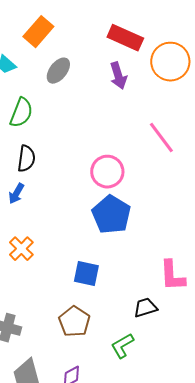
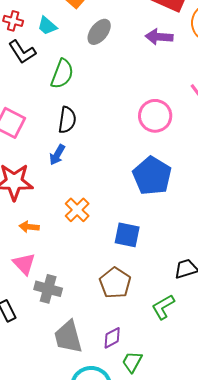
purple arrow: (118, 76) -> (159, 37), turned 112
pink circle: (107, 172) -> (155, 116), moved
orange cross: (21, 249) -> (77, 210), moved

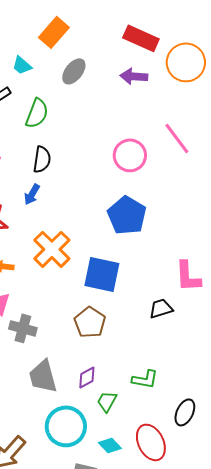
orange cross: (77, 210) -> (52, 249), size x1.5
blue square: (127, 235) -> (102, 274), size x1.4
green L-shape: (163, 307) -> (145, 379), moved, turned -140

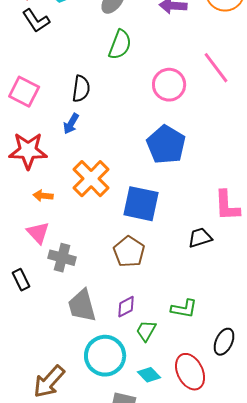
green semicircle: (37, 113) -> (120, 45), moved

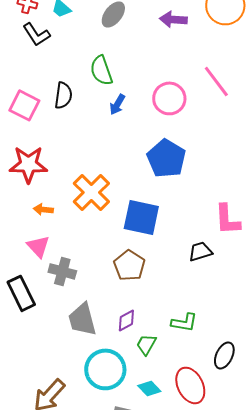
green semicircle: (120, 45) -> (101, 70), moved, turned 140
black semicircle: (81, 89) -> (63, 95), moved
blue arrow: (71, 124) -> (117, 104), moved
black rectangle: (21, 280) -> (21, 293), size x1.6

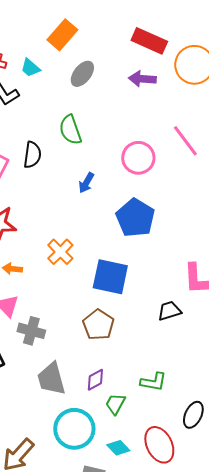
blue arrow: (117, 104) -> (86, 183), moved
orange cross: (91, 192) -> (60, 252), size x0.7

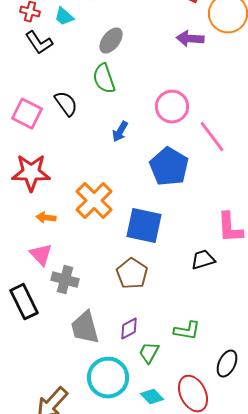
gray ellipse: (82, 74) -> (111, 41), moved
purple arrow: (142, 79) -> (190, 39), moved
pink line: (185, 141) -> (212, 137), moved
black semicircle: (32, 155) -> (66, 104), turned -44
orange cross: (60, 252) -> (94, 201), size x1.4

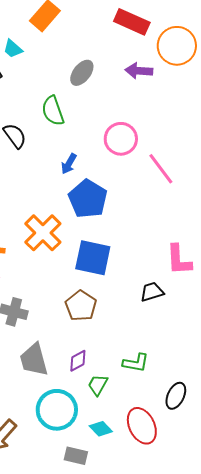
gray ellipse: (111, 41) -> (82, 73), moved
blue pentagon: (169, 167) -> (88, 199), moved

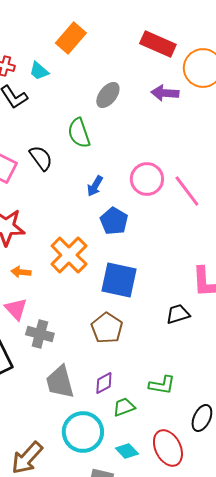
pink circle: (121, 139) -> (147, 179), moved
blue pentagon: (88, 199) -> (114, 221), size x0.7
green trapezoid: (98, 385) -> (124, 407), turned 40

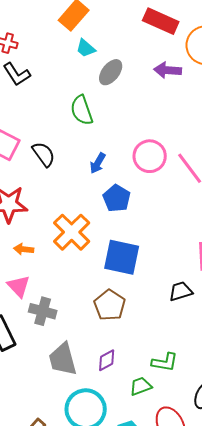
cyan trapezoid: (39, 71) -> (86, 48), moved
black semicircle: (41, 158) -> (44, 154), moved
green trapezoid: (124, 407) -> (141, 386), moved

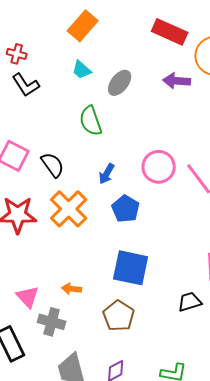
cyan trapezoid: (86, 48) -> (82, 70), moved
orange cross: (72, 232) -> (69, 209), moved
orange arrow: (24, 249) -> (72, 289), moved

